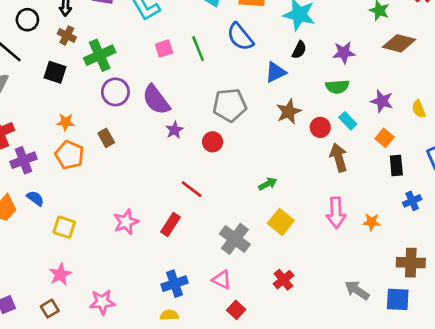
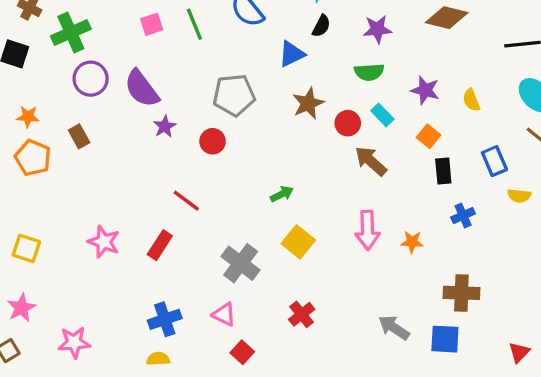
brown arrow: (339, 158) -> (371, 161), turned -32
pink star: (126, 222) -> (104, 242), turned -30

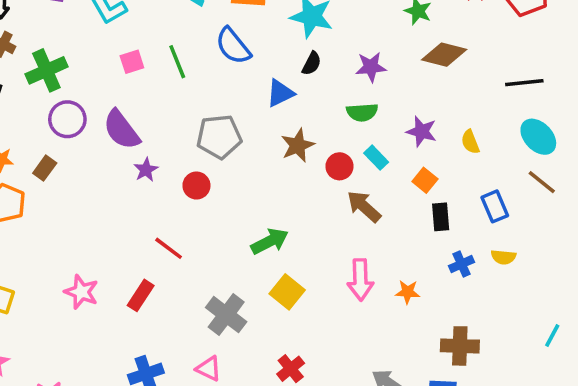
brown rectangle: (79, 136) -> (45, 168), moved, turned 65
green arrow: (282, 194) -> (270, 241), size x1.5
yellow semicircle: (519, 196) -> (503, 257), moved

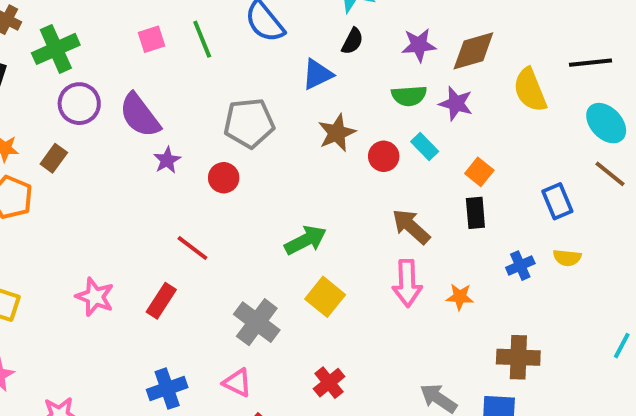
brown diamond: (444, 55) -> (473, 51), moved, turned -30
purple star: (421, 131) -> (456, 104), moved
yellow semicircle: (470, 142) -> (530, 90), moved, size x1.6
brown arrow: (364, 206) -> (411, 227), moved
black rectangle: (441, 217) -> (475, 213), moved

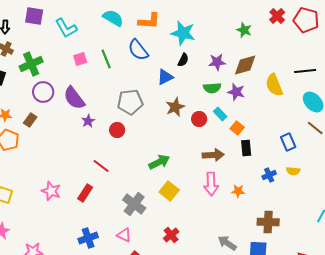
orange square: (479, 172) -> (237, 128), moved
brown arrow: (411, 227) -> (213, 155), turned 135

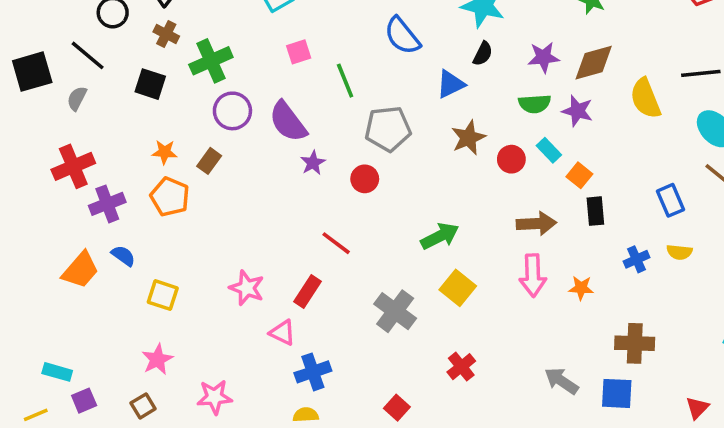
green line: (106, 59) -> (345, 81), moved
pink triangle: (124, 235) -> (282, 333), moved

